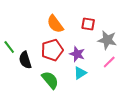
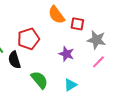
orange semicircle: (55, 24) -> (56, 15), moved
red pentagon: (52, 50) -> (28, 39), moved
cyan triangle: (80, 73) -> (70, 85), moved

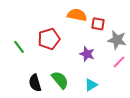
orange semicircle: (56, 15) -> (77, 15), turned 138
black semicircle: (14, 60) -> (35, 83), moved

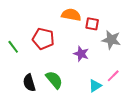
red pentagon: (49, 39) -> (43, 39), turned 30
pink line: (119, 62) -> (113, 76), moved
cyan triangle: (91, 85) -> (95, 86), moved

